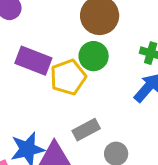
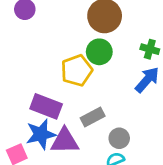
purple rectangle: (33, 61) -> (46, 106), moved

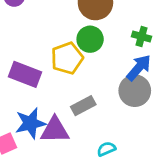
purple rectangle: (46, 106) -> (25, 74), moved
gray circle: (119, 138) -> (135, 91), moved, size x1.5

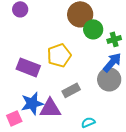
green cross: (142, 36) -> (114, 39), turned -32
green circle: (90, 39) -> (93, 29), moved

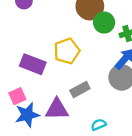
blue star: (32, 103) -> (27, 115), moved
pink square: (14, 118) -> (17, 96), moved

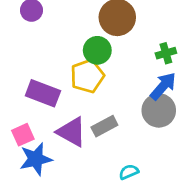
green circle: (104, 23) -> (97, 50), moved
purple triangle: (57, 109) -> (72, 132), moved, turned 30

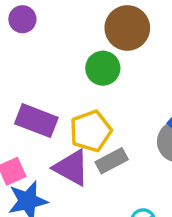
yellow pentagon: (87, 76) -> (91, 131), moved

